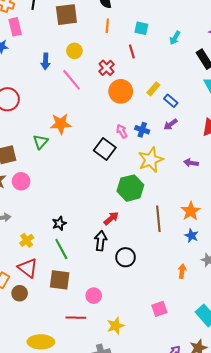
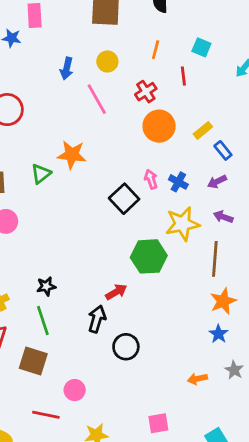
orange line: (107, 26) -> (156, 50), moved
purple arrow: (191, 163) -> (223, 217), moved
brown line: (158, 219) -> (215, 259), moved
orange arrow: (182, 271) -> (197, 379), turned -120

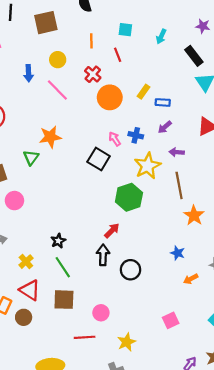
blue rectangle: (223, 150) -> (163, 102), turned -32
blue star: (218, 334) -> (178, 253), moved

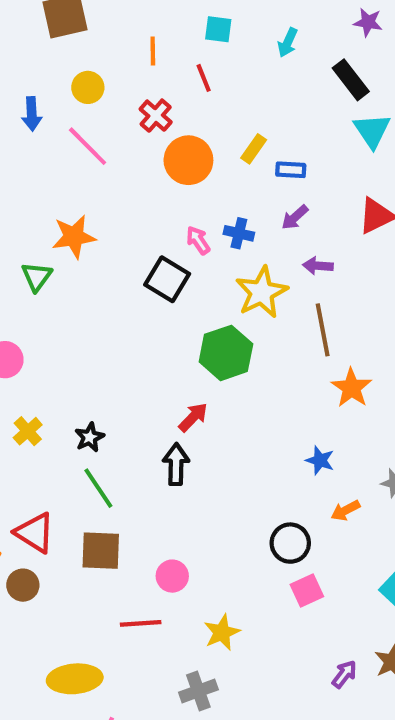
yellow cross: (26, 262) -> (28, 431), moved
black circle: (131, 270) -> (290, 543), moved

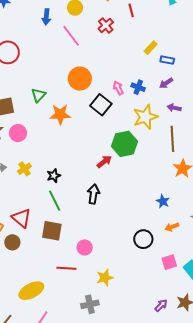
orange circle: (188, 160) -> (80, 79), moved
orange star: (74, 237) -> (60, 114), moved
red arrow: (193, 417) -> (104, 162), moved
pink square: (307, 591) -> (169, 262), moved
yellow ellipse: (75, 679) -> (31, 291), turned -30

